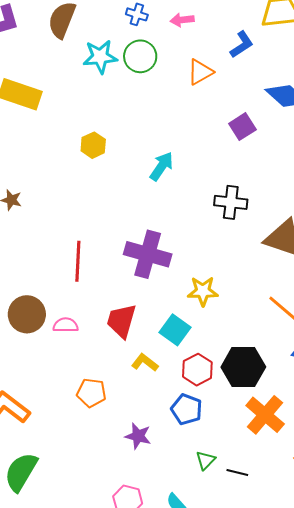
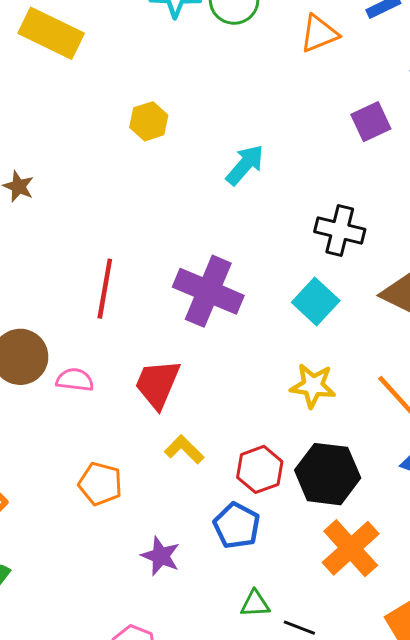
yellow star: (203, 291) -> (313, 386), moved
cyan square: (175, 330) -> (316, 301), moved
green triangle: (206, 460) -> (255, 604), turned 35

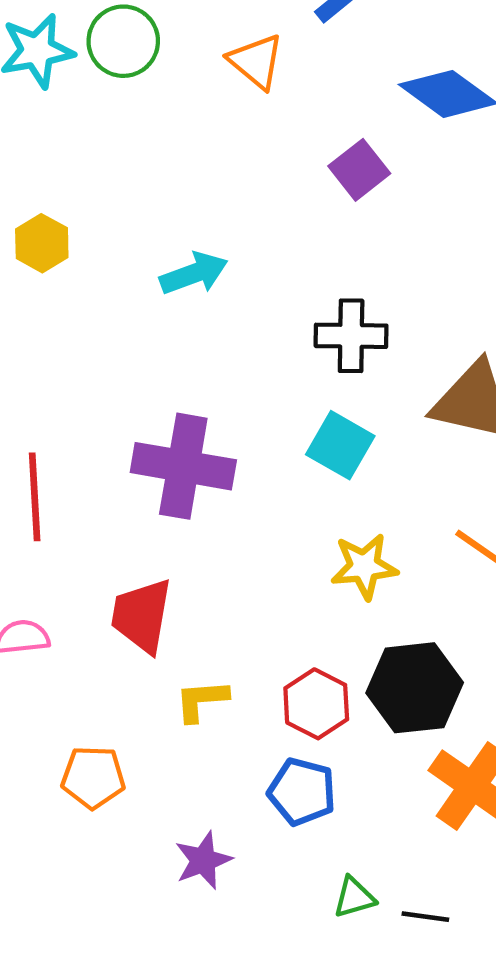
orange triangle: (319, 34) -> (256, 61), turned -45
cyan arrow: (245, 165) -> (194, 273), turned 42
yellow L-shape: (184, 449) -> (201, 700), turned -36
purple star: (161, 556) -> (203, 860), turned -30

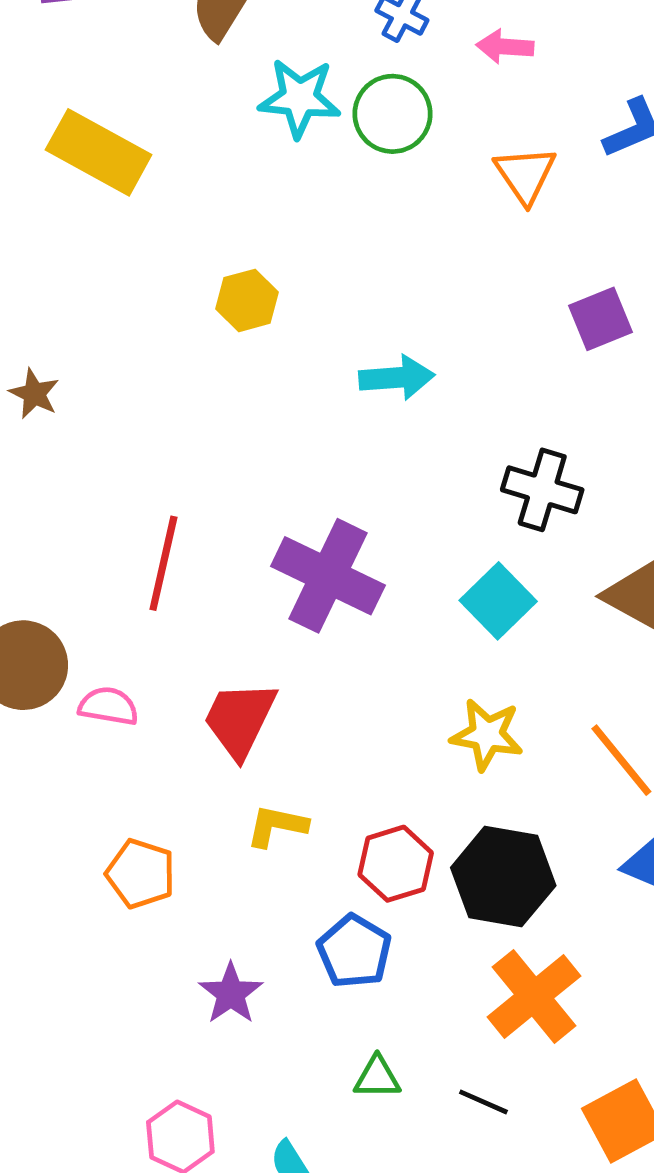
purple star: (203, 860) -> (231, 993), turned -30
black line: (425, 917) -> (483, 1102), moved

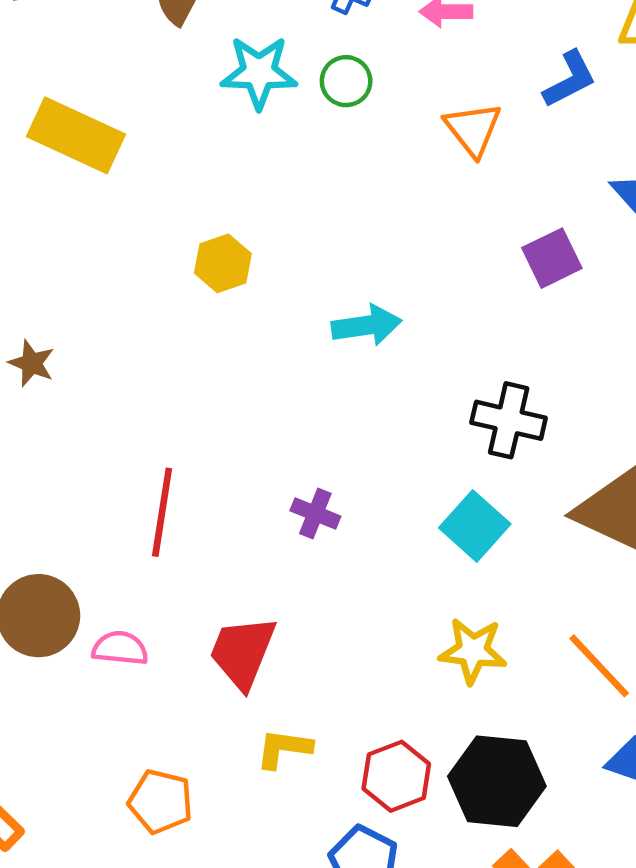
green circle: (393, 114) -> (346, 81), size x0.7
purple cross: (328, 576) -> (315, 513), size x0.5

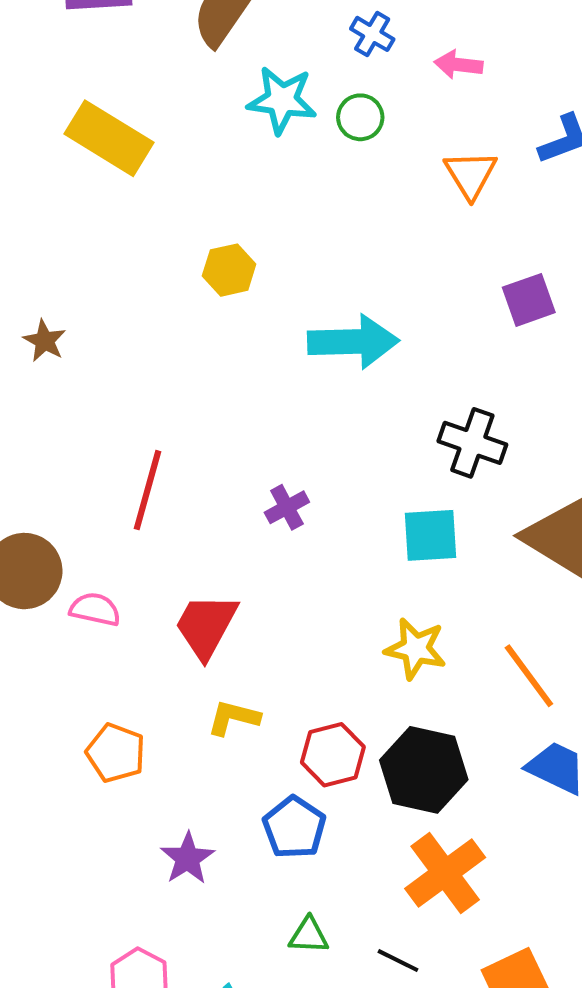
cyan arrow: (367, 325) -> (353, 342), size x1.4
purple cross: (315, 513) -> (287, 507), turned 33
cyan square: (475, 526) -> (430, 535), turned 38

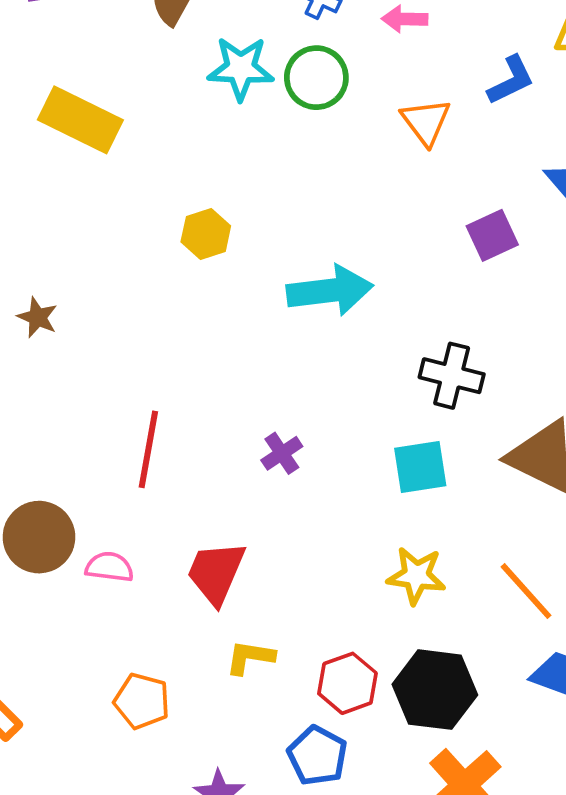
green circle: (360, 117) -> (316, 78), size x1.4

